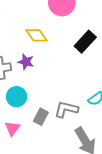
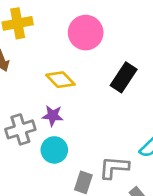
cyan circle: (17, 97) -> (54, 150), moved

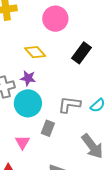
cyan circle: (54, 150) -> (28, 103), size x1.4
gray L-shape: (114, 168) -> (69, 105), moved

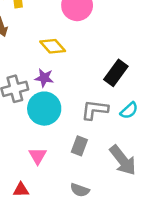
black rectangle: (81, 53) -> (116, 73), moved
gray rectangle: (48, 128) -> (79, 146), moved

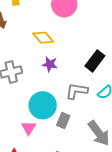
purple star: (44, 78) -> (50, 64), moved
cyan circle: (44, 109) -> (43, 105), moved

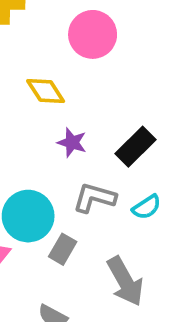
purple star: (50, 64) -> (72, 143), moved

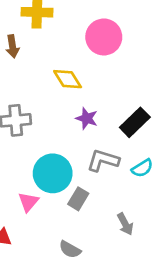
gray arrow: (125, 281) -> (125, 224), size x0.6

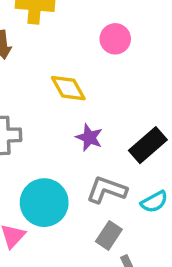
pink circle: (104, 37) -> (115, 39), size x0.7
gray rectangle: (78, 199) -> (109, 235), moved

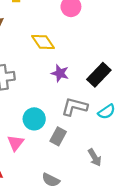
cyan circle: (44, 203) -> (34, 119), size x0.7
gray rectangle: (109, 235) -> (58, 136), moved

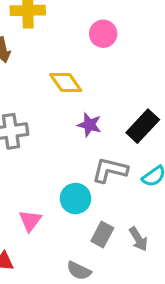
cyan circle: (34, 119) -> (75, 198), moved
gray rectangle: (58, 136) -> (102, 234), moved

